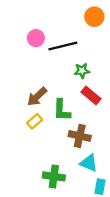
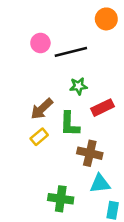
green star: (82, 71) -> (78, 86), moved
red rectangle: (91, 95) -> (103, 108), turned -66
cyan triangle: (89, 163) -> (100, 184), turned -30

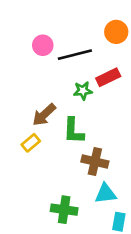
orange circle: (106, 19) -> (116, 32), moved
red rectangle: (103, 108) -> (108, 77), moved
yellow rectangle: (39, 137) -> (31, 143), moved

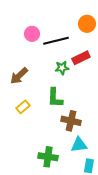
brown arrow: (44, 115) -> (19, 76), moved

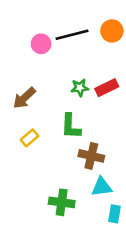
black line: (56, 41) -> (72, 35), moved
red rectangle: (81, 58) -> (107, 88), moved

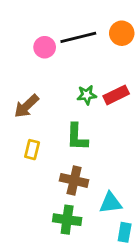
yellow rectangle: (29, 138) -> (32, 150), turned -36
brown cross: (91, 156) -> (74, 180), moved

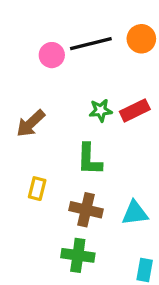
yellow rectangle: (32, 150) -> (37, 189), moved
cyan triangle: (111, 203) -> (135, 213), moved

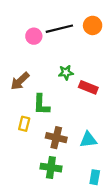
red rectangle: (135, 110) -> (88, 87), moved, turned 48
green L-shape: (89, 159) -> (41, 105), moved

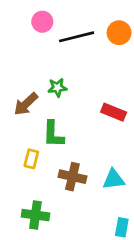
pink circle: (34, 36) -> (42, 22), moved
green star: (66, 72) -> (57, 88), moved
green cross: (51, 168) -> (35, 215), moved

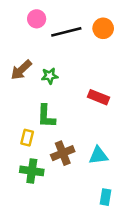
brown arrow: (26, 104) -> (21, 70), moved
brown cross: (72, 177) -> (63, 153), turned -35
green cross: (35, 215) -> (32, 171), moved

